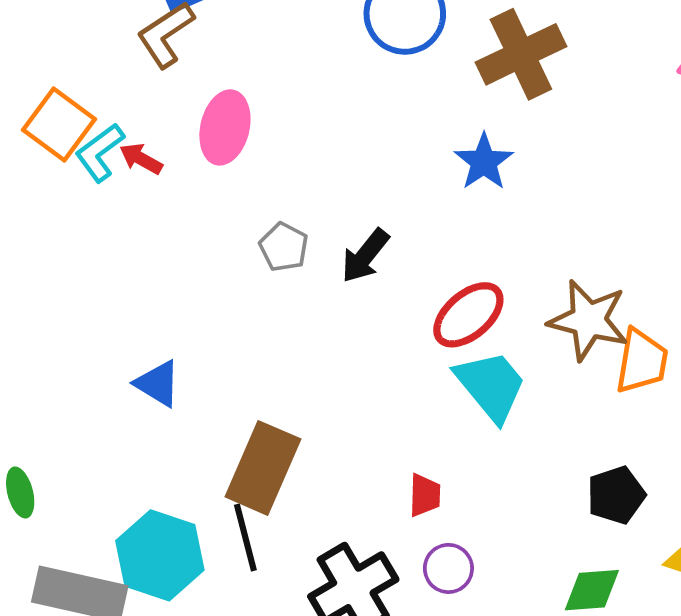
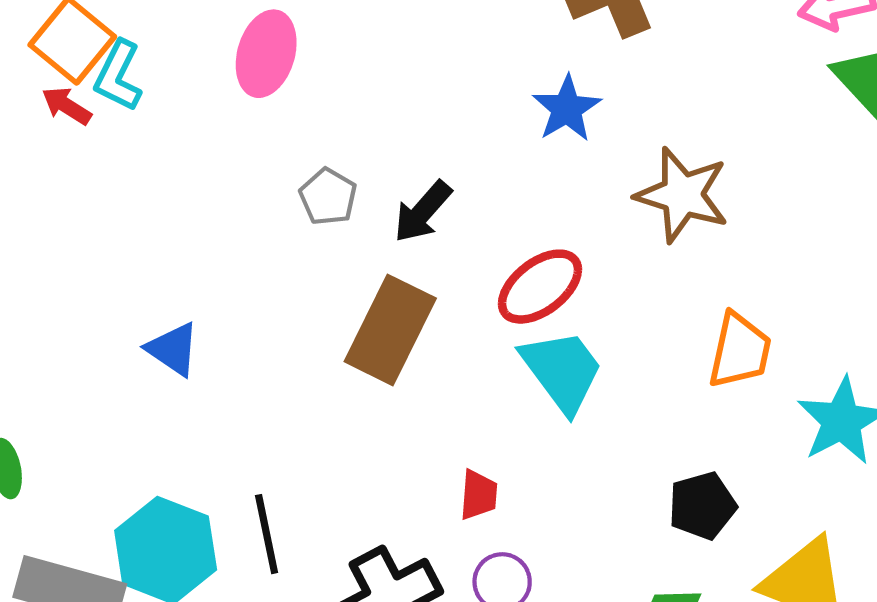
cyan L-shape: (100, 153) -> (118, 76), turned -30
red arrow: (141, 159) -> (67, 106), moved
brown star: (588, 320) -> (682, 195), moved
brown rectangle: (263, 468) -> (390, 330), moved

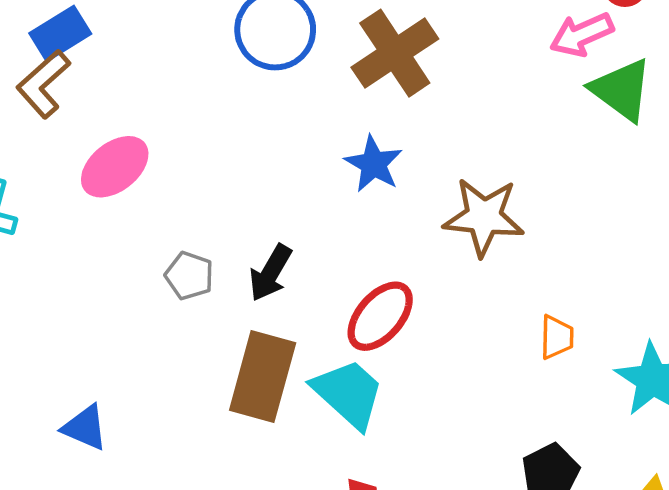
pink ellipse: (266, 54) -> (115, 167), turned 46
orange trapezoid: (740, 351) -> (557, 337), size x0.7
cyan trapezoid: (562, 371) -> (348, 393), moved

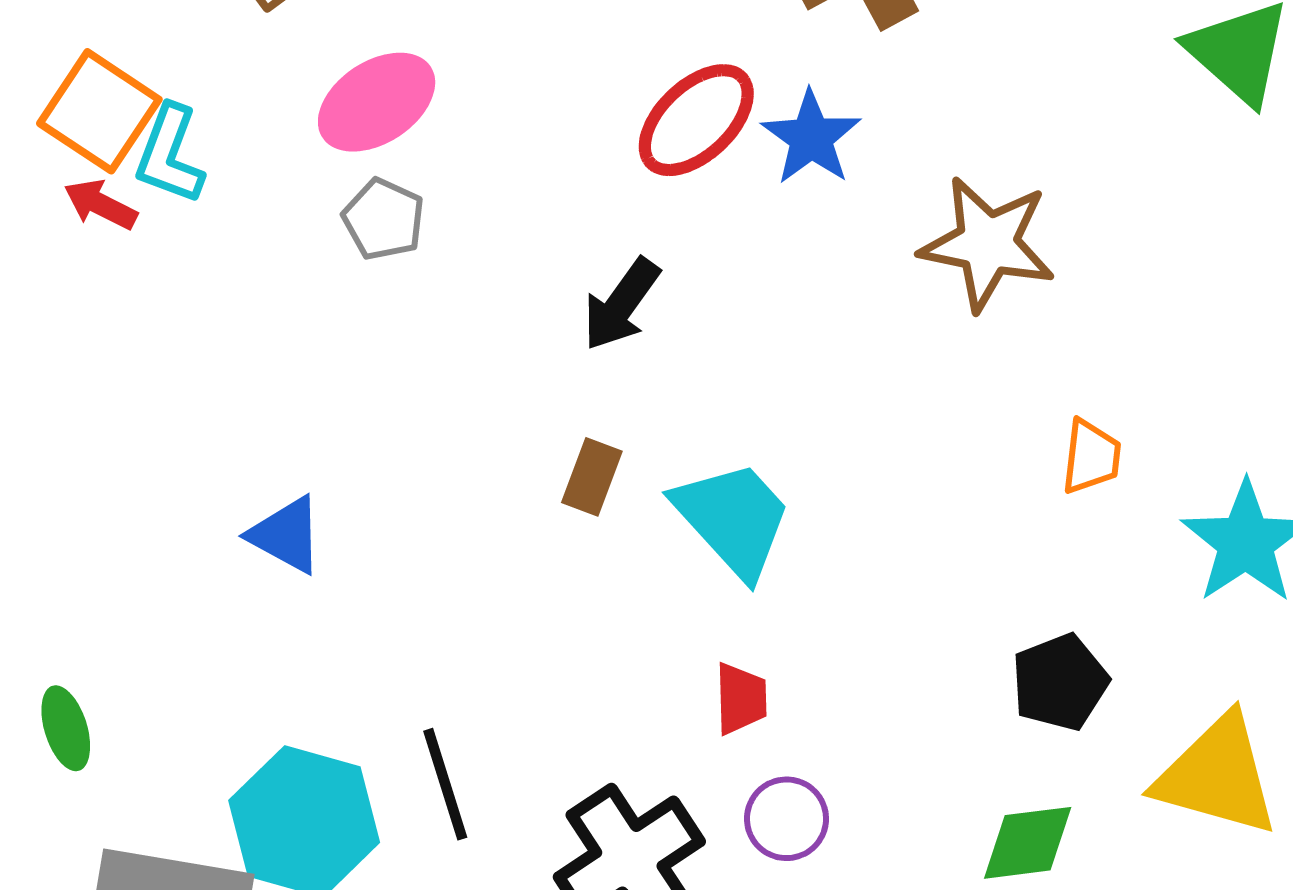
gray pentagon: (189, 276) -> (383, 219), moved
red ellipse: (380, 316) -> (696, 120), moved
brown rectangle: (263, 376) -> (592, 477), size x0.5

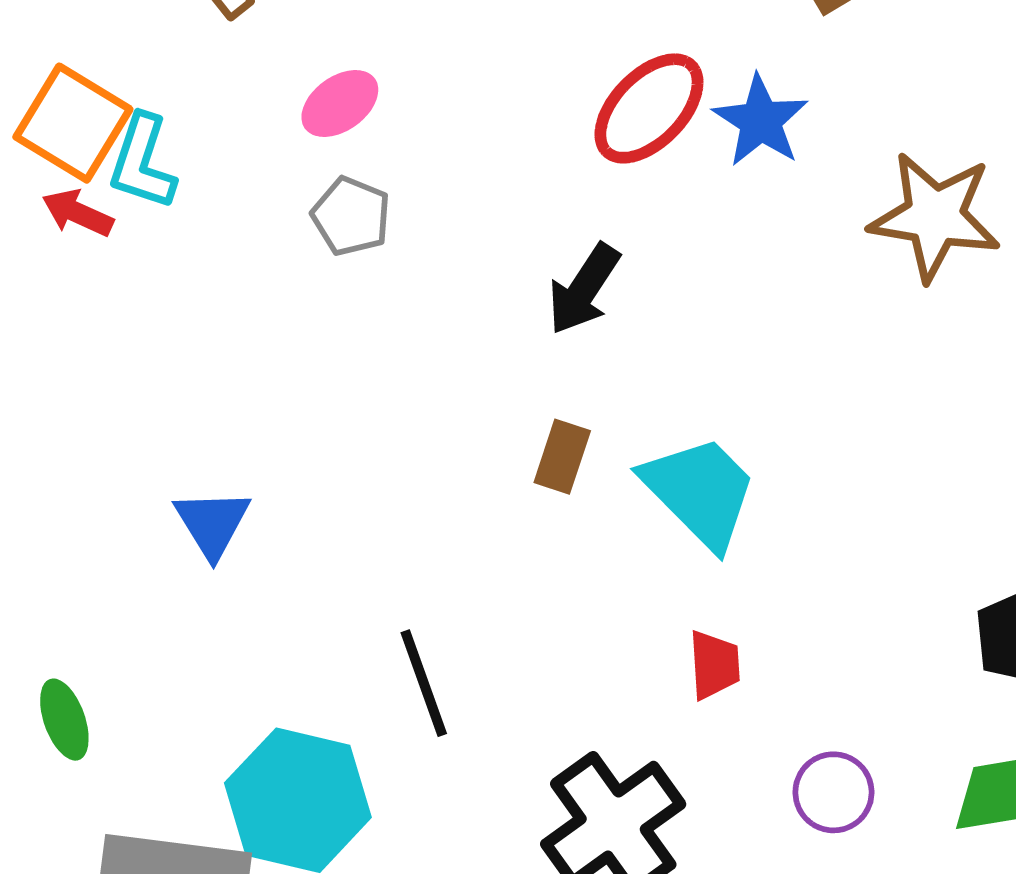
pink ellipse: (377, 102) -> (340, 104), size x0.7
blue triangle: (286, 535) -> (212, 523), moved, turned 32
black line: (445, 784) -> (424, 683), moved
purple circle: (787, 819) -> (833, 792), moved

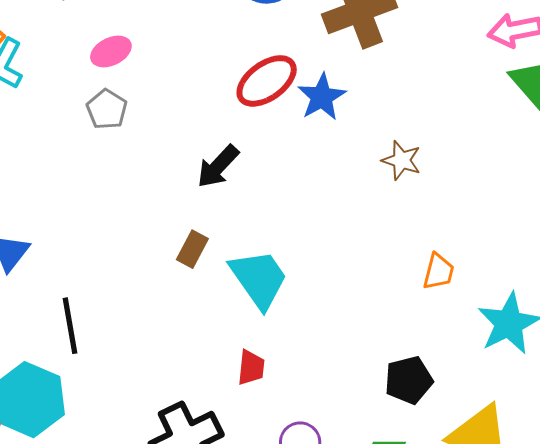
brown star: (935, 216) -> (401, 160), size x0.6
black line: (424, 683) -> (70, 326), moved

